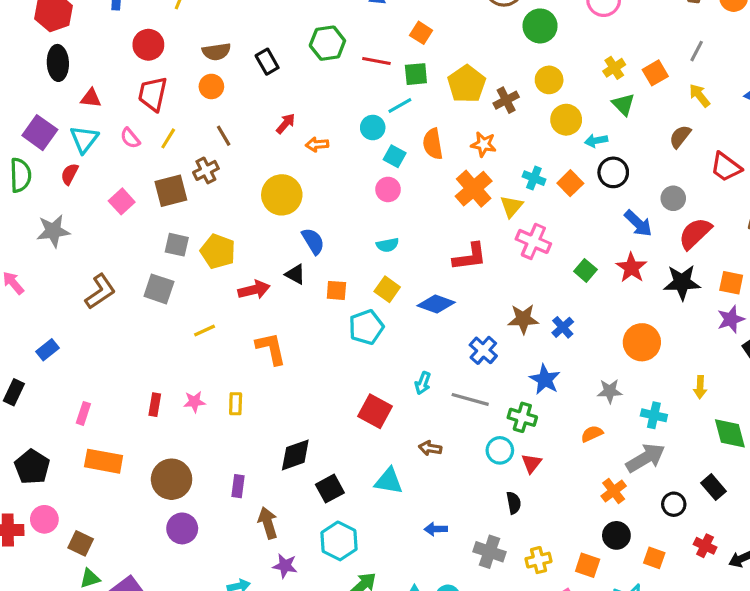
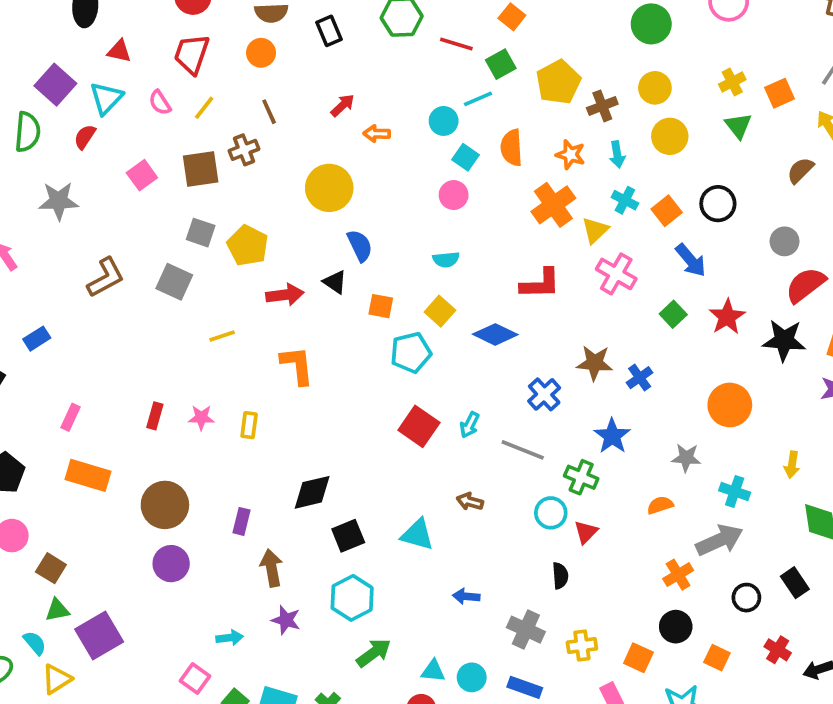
green square: (416, 74) -> (501, 64), turned -30
cyan arrow: (596, 141) -> (617, 154), moved, turned -95
blue arrow: (638, 223) -> (691, 260), moved
red square: (375, 411) -> (419, 426), moved

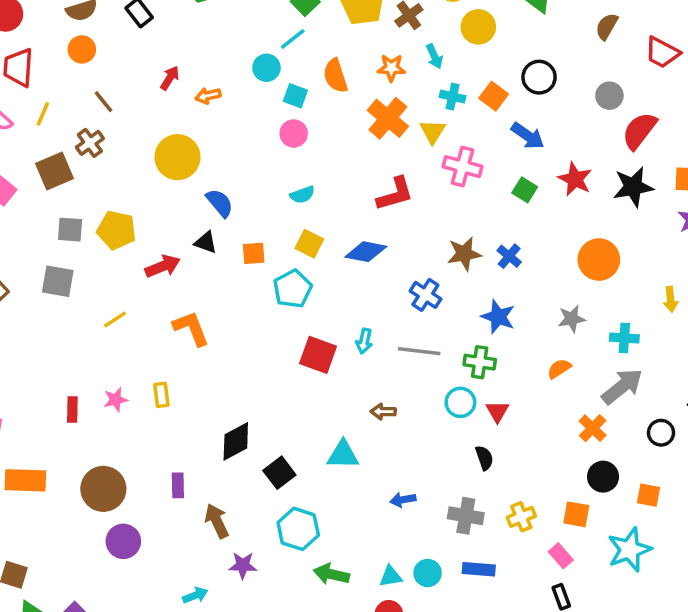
green arrow: (374, 653) -> (331, 574), turned -116

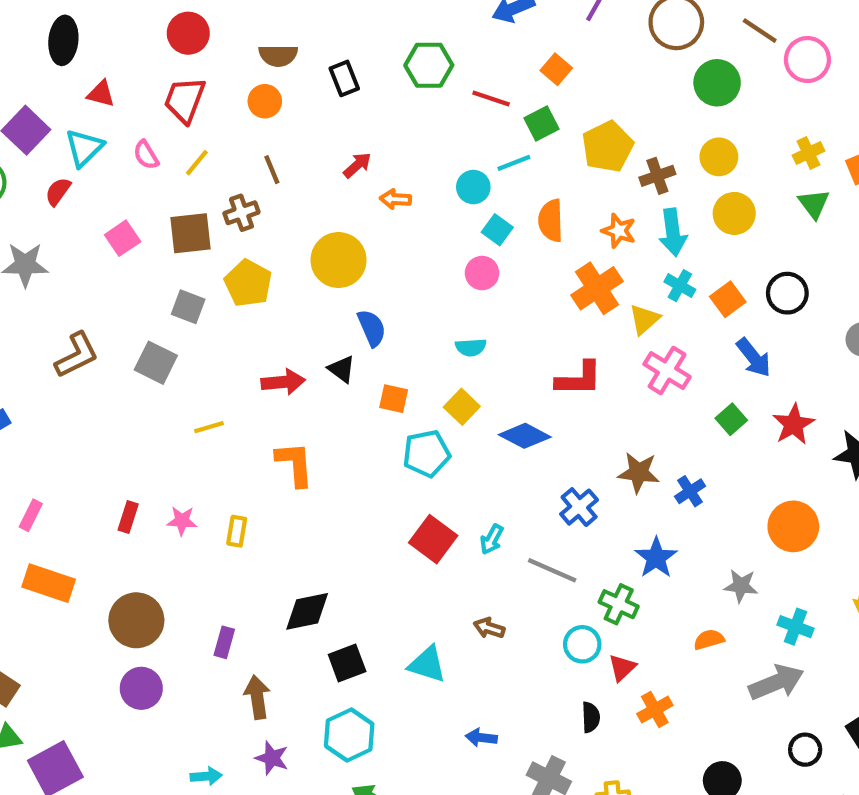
cyan arrow: (434, 56) -> (673, 232), size x1.5
yellow pentagon: (116, 230) -> (248, 283), moved
orange cross: (593, 428) -> (655, 710), moved

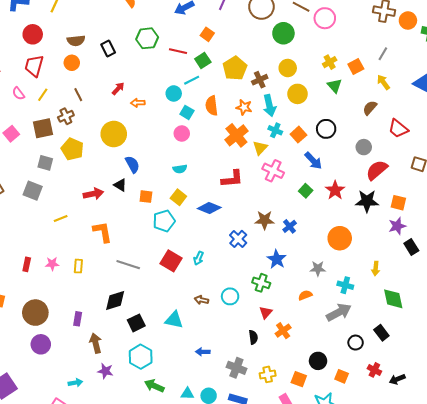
gray line: (552, 570) -> (128, 265), moved
cyan circle: (582, 644) -> (230, 296), moved

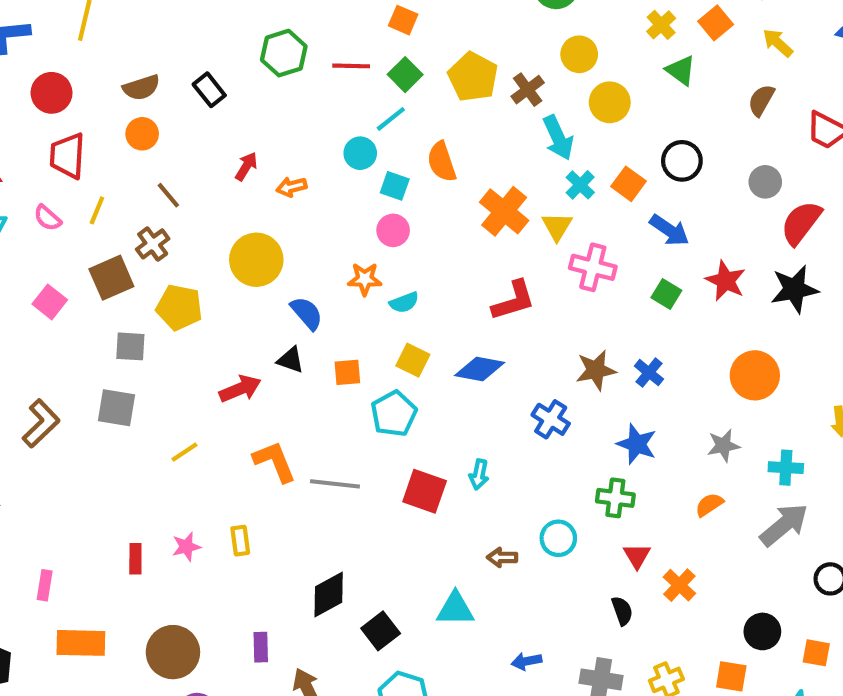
orange star: (244, 107) -> (365, 279), moved
cyan cross: (275, 130) -> (580, 185), turned 32
gray line: (128, 265) -> (335, 484), moved

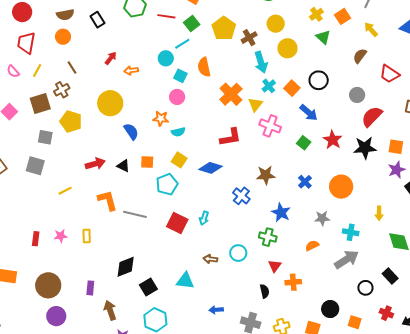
black triangle: (291, 360) -> (123, 166), moved
blue cross: (649, 373) -> (305, 182), moved
orange cross: (679, 585) -> (293, 282), turned 35

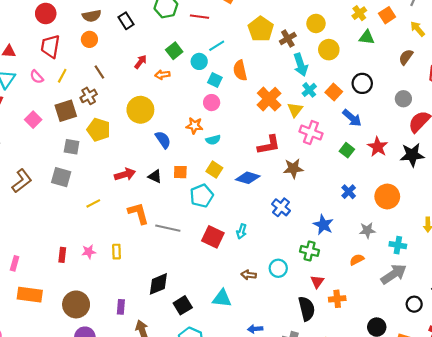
green square: (192, 23) -> (174, 51), moved
green triangle: (323, 37) -> (367, 37), turned -35
brown star: (266, 175) -> (293, 168), moved
black semicircle: (265, 291) -> (307, 309), size x1.6

